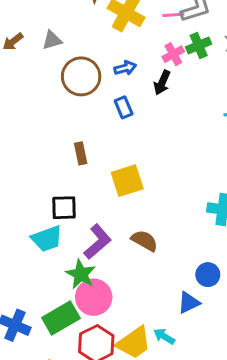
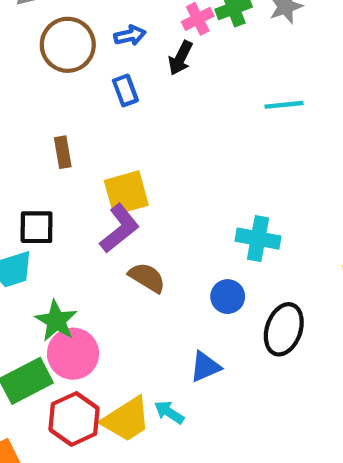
purple L-shape: (98, 242) -> (120, 228), moved
blue circle: (208, 275) -> (228, 297), moved

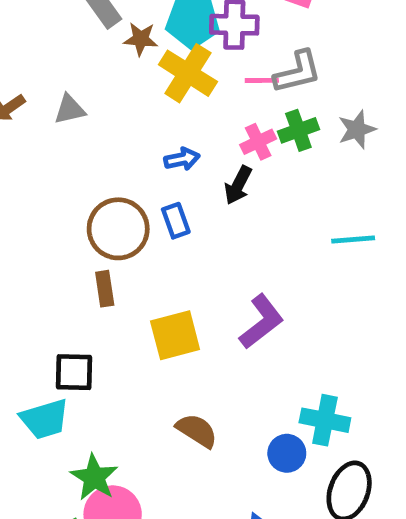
brown circle: (68, 45) -> (118, 229), moved
purple L-shape: (120, 228) -> (261, 322), moved
cyan cross: (258, 239) -> (325, 420), moved

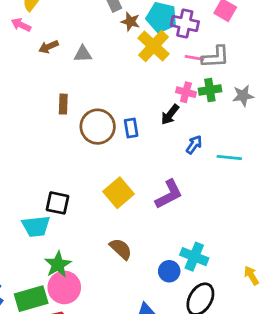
pink cross: (258, 142) -> (186, 92), turned 30
blue arrow: (182, 159) -> (194, 145), moved, turned -54
brown rectangle: (105, 289) -> (63, 104), moved
yellow square: (175, 335) -> (119, 193), turned -36

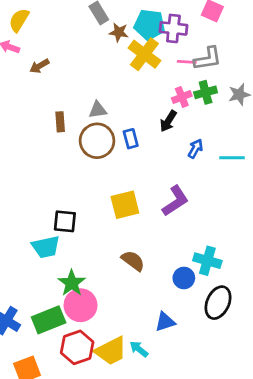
gray triangle: (83, 54) -> (98, 110), moved
pink cross: (186, 92) -> (182, 97), turned -30
yellow square: (119, 193) -> (125, 205), turned 32

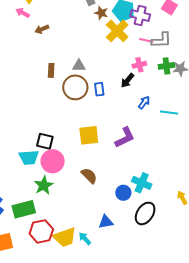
green cross: (206, 92) -> (166, 66), moved
pink circle: (81, 305) -> (53, 161), moved

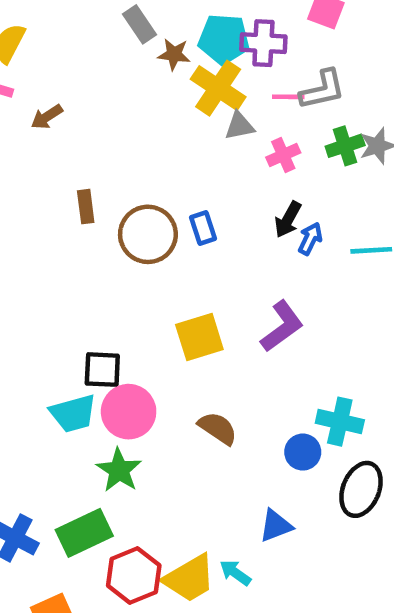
gray triangle: (79, 66) -> (239, 126), moved
black arrow: (127, 80) -> (288, 219), moved

